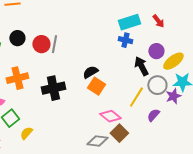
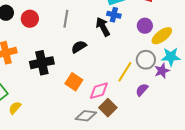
gray line: (54, 44) -> (66, 19), moved
black arrow: (141, 66) -> (103, 27), moved
orange square: (96, 86) -> (74, 82), moved
pink diamond: (110, 116) -> (99, 91), turned -55

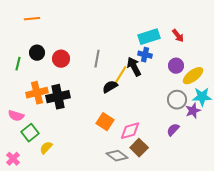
black cross: (42, 63) -> (58, 97), moved
yellow line: (125, 72) -> (120, 76), moved
gray diamond: (86, 116) -> (117, 156), turned 30

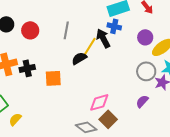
black cross: (58, 97) -> (27, 68), size x0.7
orange square: (105, 122) -> (53, 78), moved, turned -36

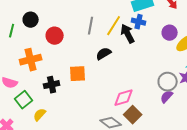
red circle: (30, 30) -> (55, 36), moved
yellow line: (89, 47) -> (114, 26), moved
black cross: (27, 68) -> (52, 85), moved
gray circle: (146, 71) -> (168, 82), moved

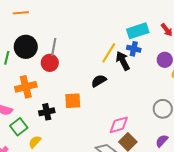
black circle: (31, 20) -> (26, 47), size x1.5
gray line: (91, 26) -> (54, 47), moved
purple semicircle: (167, 97) -> (162, 141), moved

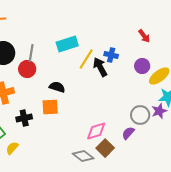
cyan rectangle: (138, 31) -> (67, 44), moved
black semicircle: (99, 81) -> (57, 87), moved, turned 49
purple semicircle: (162, 141) -> (128, 133), moved

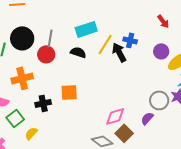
black semicircle: (57, 87) -> (78, 52), moved

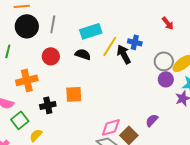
black circle: (22, 38) -> (27, 26), moved
gray line: (50, 38) -> (53, 24), moved
purple circle: (161, 51) -> (166, 79), moved
gray circle: (159, 100) -> (164, 61), moved
pink diamond: (115, 116) -> (111, 127), moved

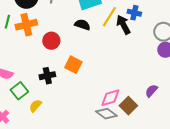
red circle: (51, 56) -> (51, 41), moved
orange cross: (27, 80) -> (26, 25), moved
orange square: (74, 94) -> (73, 65), turned 30

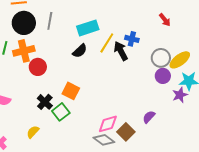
black semicircle: (82, 25) -> (80, 51), turned 119
red circle: (51, 41) -> (38, 67), moved
black cross: (47, 76) -> (45, 102), turned -35
green square: (19, 91) -> (61, 112), moved

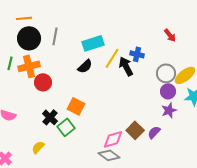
purple star: (180, 95) -> (169, 110), moved
brown square: (126, 132) -> (135, 130), moved

